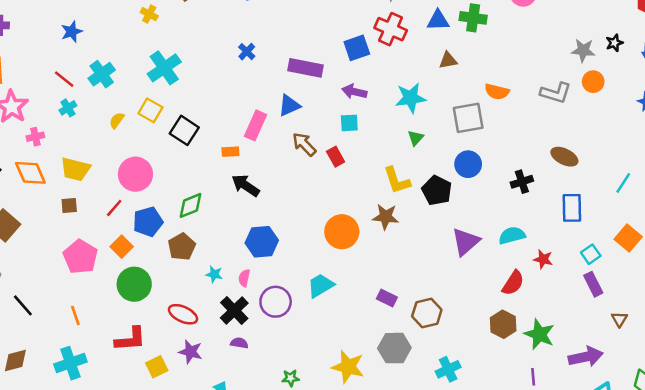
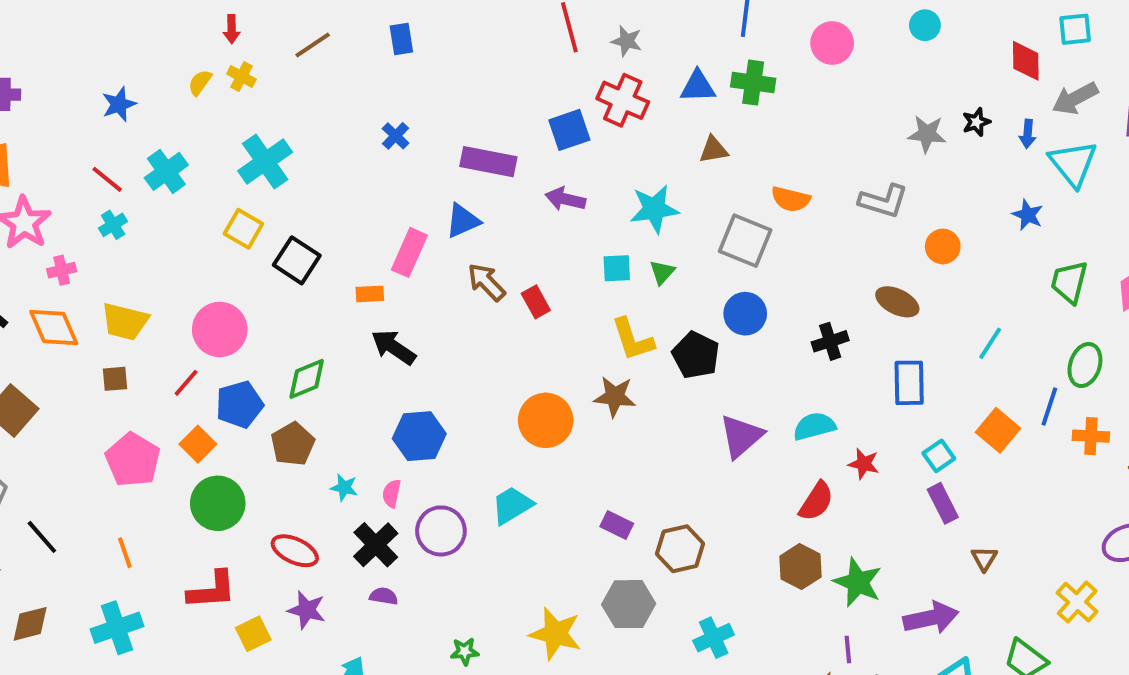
orange circle: (593, 82) -> (943, 246), moved
gray square: (468, 118) -> (745, 241), turned 32
yellow semicircle: (117, 120) -> (200, 83), moved
cyan square: (349, 123) -> (617, 268), moved

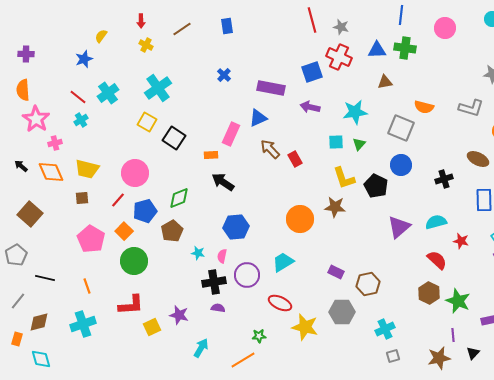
yellow semicircle: (200, 83) -> (101, 36), moved
red semicircle: (816, 501) -> (437, 260), turned -80
black line: (42, 537) -> (45, 278), turned -36
black cross: (376, 545) -> (214, 282), turned 35
red ellipse: (295, 551) -> (280, 303), moved

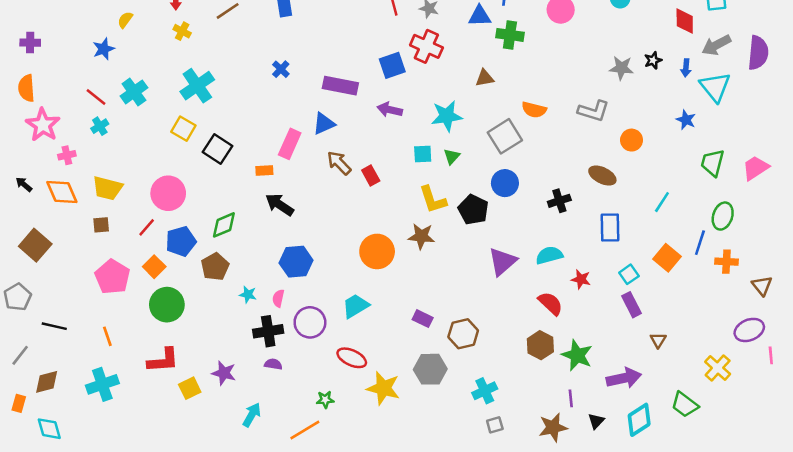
blue triangle: (377, 50) -> (480, 16), moved
gray square: (401, 128) -> (505, 136), turned 36

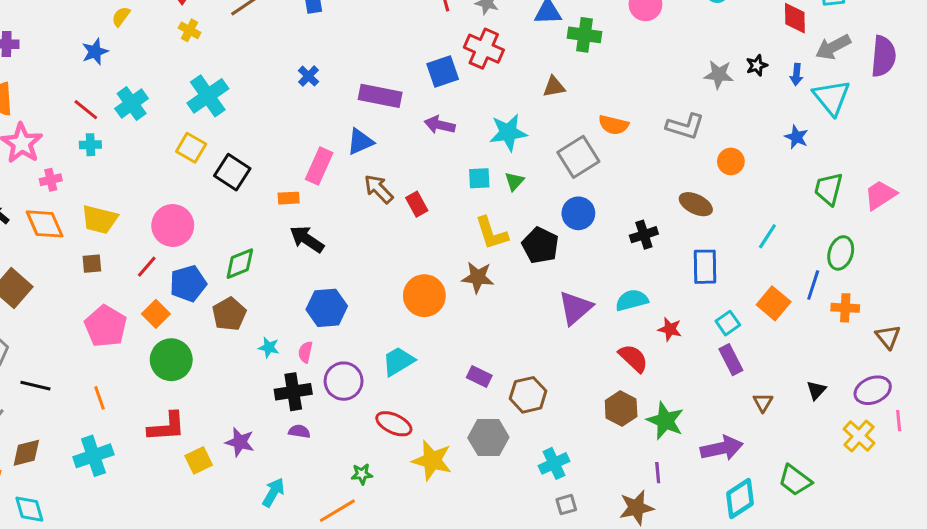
cyan cross: (100, 126) -> (90, 145), turned 30
yellow cross: (718, 368) -> (859, 436), moved
black triangle: (596, 421) -> (816, 390), moved

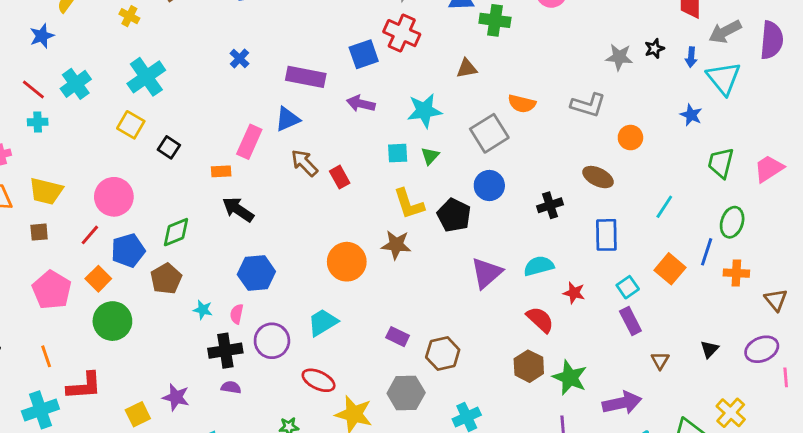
black square: (232, 172) -> (169, 147), size x0.7
red L-shape: (167, 427) -> (84, 386), moved
yellow cross: (859, 436) -> (731, 413), moved

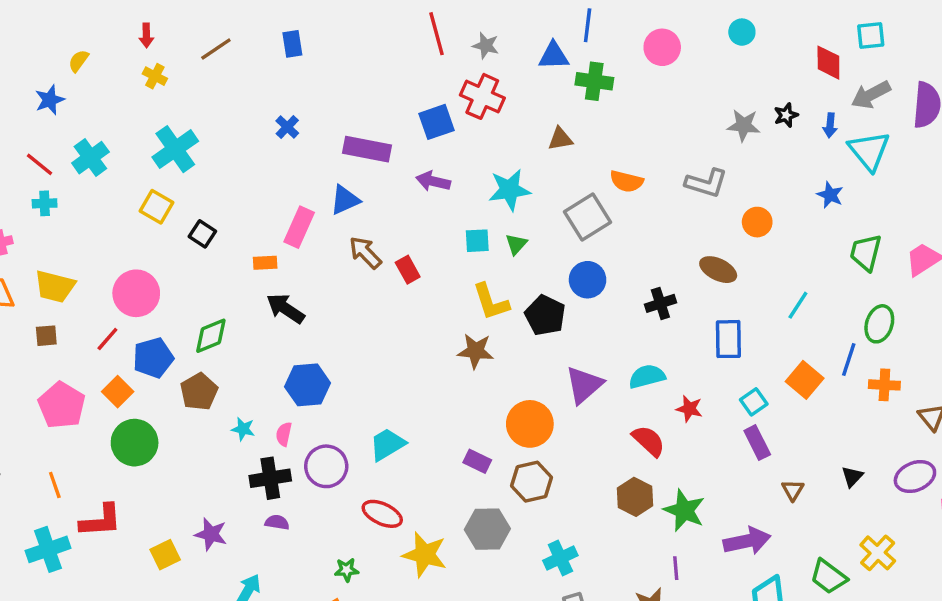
orange circle: (347, 262) -> (530, 424), moved

